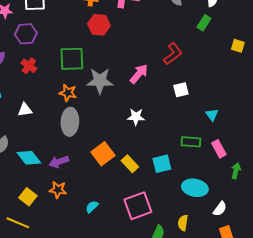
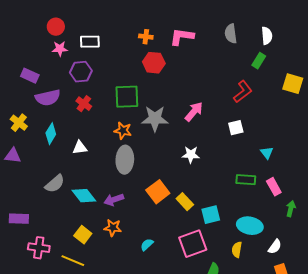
yellow square: (238, 46) -> (293, 84), size x1.5
red L-shape: (173, 54) -> (243, 92), moved
cyan square: (162, 164) -> (211, 215), moved
yellow semicircle: (183, 223) -> (237, 250), moved

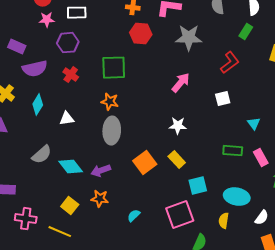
gray star: (155, 119) -> (189, 38), moved
yellow rectangle: (185, 202) -> (177, 160), moved

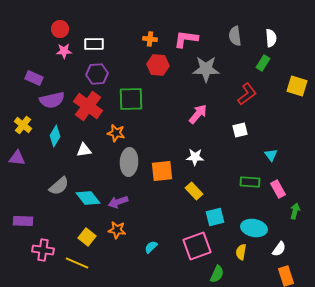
purple hexagon: (68, 43) -> (97, 74), moved
red cross: (71, 75) -> (88, 106), size x1.8
orange star: (110, 102) -> (116, 133), moved
orange square: (145, 163) -> (162, 171), moved, turned 30

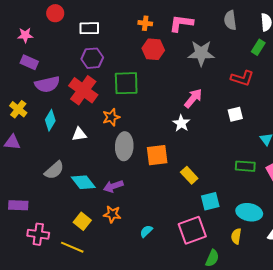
pink star: (64, 51) -> (25, 35), moved
red L-shape: (247, 94) -> (242, 78), turned 55
orange star: (116, 133) -> (111, 117), turned -30
white star: (195, 157) -> (181, 123), moved, turned 30

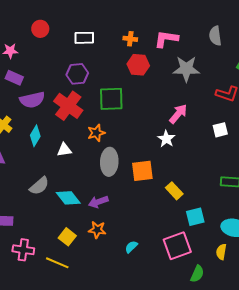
white rectangle: (89, 28) -> (84, 38), moved

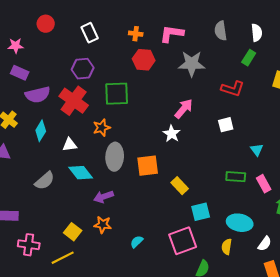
white rectangle: (84, 38) -> (90, 33), turned 66
cyan diamond: (68, 198) -> (81, 173), moved
yellow line: (57, 263) -> (63, 258), turned -50

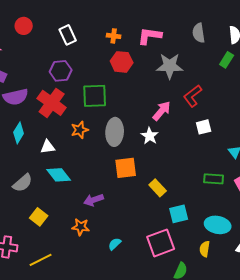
red L-shape: (233, 89) -> (193, 96), moved, turned 125
gray ellipse: (115, 157) -> (115, 132), moved
purple arrow: (104, 197) -> (94, 200), moved
yellow square: (73, 232) -> (39, 217), moved

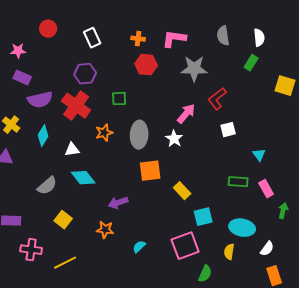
green square: (95, 96) -> (119, 99), size x0.6

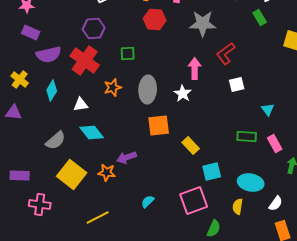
green rectangle: (251, 63) -> (260, 18), turned -63
pink arrow: (186, 114) -> (195, 68), turned -40
yellow square: (63, 220) -> (72, 174), size x1.6
orange star: (105, 230) -> (107, 172), moved
yellow line: (65, 263) -> (98, 218), moved

